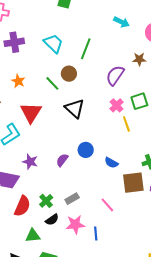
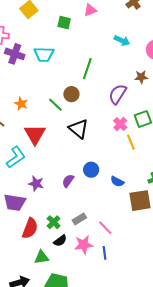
purple cross: (14, 42) -> (15, 54), moved, turned 30
cyan trapezoid: (53, 43) -> (44, 54), moved, turned 140
pink line: (107, 205) -> (105, 228), moved

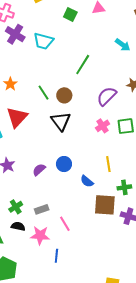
brown circle: (71, 94) -> (64, 95), moved
yellow line: (131, 142) -> (108, 164), moved
black semicircle: (60, 241) -> (18, 226), turned -144
blue line: (104, 253) -> (56, 256), moved

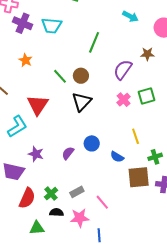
orange star: (10, 84) -> (25, 60), moved
black triangle: (61, 121) -> (82, 102), turned 30

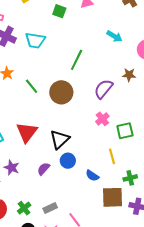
green line: (60, 76) -> (32, 86), moved
brown circle: (81, 76) -> (61, 92), size x1.5
green square: (146, 96) -> (125, 131), moved
black triangle: (82, 102) -> (60, 139), moved
red triangle: (38, 105) -> (27, 132), moved

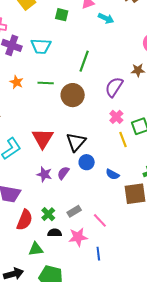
cyan arrow: (114, 36) -> (106, 18), moved
green line: (32, 86) -> (46, 83), moved, turned -42
yellow line: (112, 156) -> (123, 139), moved
purple star: (12, 168) -> (44, 174), moved

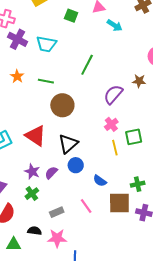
brown circle: (73, 95) -> (62, 105), moved
red triangle: (43, 138) -> (35, 136), turned -35
green cross: (48, 214) -> (32, 194), moved
pink line: (100, 220) -> (86, 206), moved

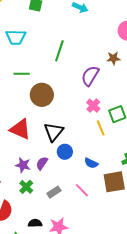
gray rectangle: (57, 212) -> (54, 192), moved

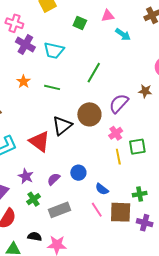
brown circle: (42, 95) -> (89, 114), moved
black triangle: (54, 132) -> (62, 126), moved
purple star: (23, 165) -> (26, 176), moved
pink line: (82, 190) -> (97, 210), moved
gray rectangle: (54, 192) -> (60, 210), size x1.5

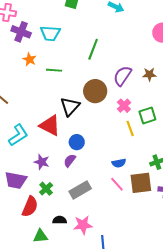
orange star: (24, 82) -> (29, 59), moved
brown star: (145, 91) -> (149, 74), moved
blue circle: (78, 173) -> (77, 142), moved
blue semicircle: (102, 189) -> (119, 163), turned -40
green cross: (33, 199) -> (46, 189), moved

